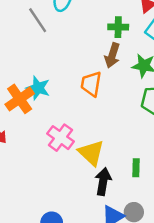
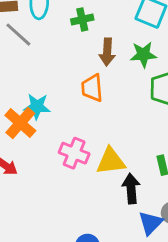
green cross: (118, 27) -> (82, 19), moved
yellow triangle: (91, 153) -> (111, 161), turned -36

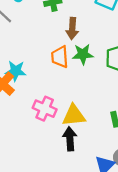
green star: (143, 55) -> (83, 54), moved
black arrow: (131, 189) -> (70, 139), moved

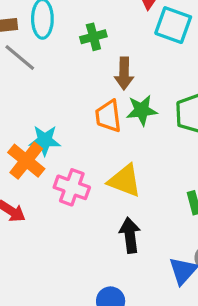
pink cross: (45, 109) -> (72, 187), moved
yellow triangle: (74, 115) -> (125, 181), moved, turned 30

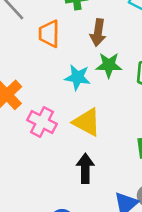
orange trapezoid: (108, 116) -> (49, 34), moved
cyan star: (45, 140) -> (77, 77), moved

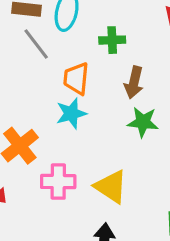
cyan star: (77, 77) -> (71, 113), moved, turned -30
pink cross: (42, 122) -> (58, 182), turned -32

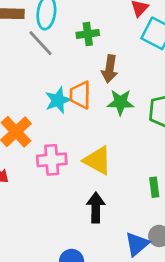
gray line: (36, 44) -> (41, 43), moved
orange trapezoid: (76, 78) -> (80, 95), moved

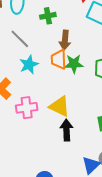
gray line: (41, 43) -> (20, 39), moved
orange trapezoid: (80, 95) -> (59, 59), moved
black arrow: (96, 208) -> (67, 130), moved

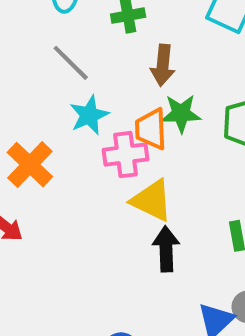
orange trapezoid: (59, 59) -> (151, 129), moved
pink cross: (27, 108) -> (125, 155), moved

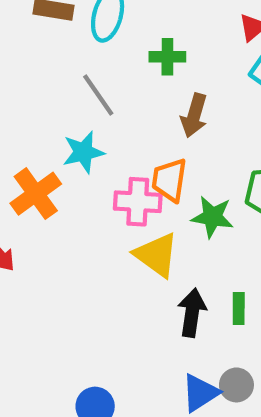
green star: (181, 114) -> (212, 217), moved
cyan star: (89, 115) -> (83, 152), moved
black arrow: (166, 249) -> (192, 313), moved

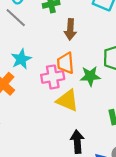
gray line: (98, 95) -> (16, 18), moved
black arrow: (192, 313) -> (77, 142), moved

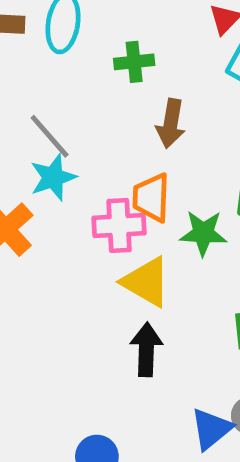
gray line: (16, 18) -> (50, 136), moved
black arrow: (77, 142) -> (146, 349), moved

